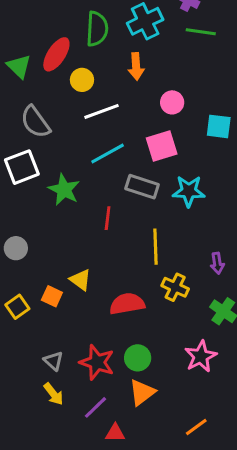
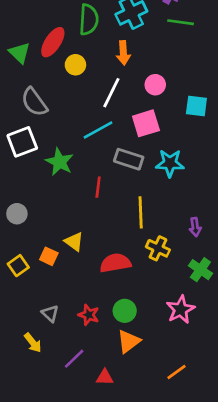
white line: (102, 111) -> (111, 93), moved, turned -44
red star: (97, 362) -> (89, 315), size x0.7
yellow arrow: (53, 394) -> (33, 343), moved
purple line: (96, 407) -> (74, 359), moved

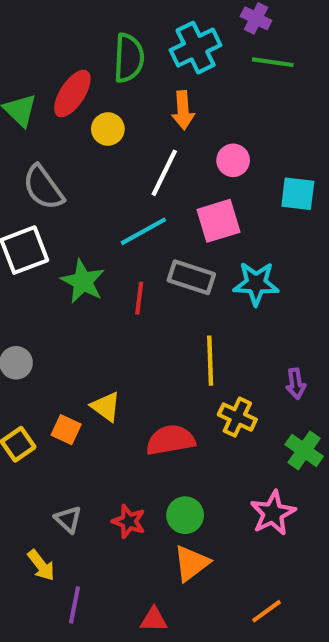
red line: (98, 187) -> (139, 298), moved
purple line: (74, 359) -> (74, 605), moved, turned -35

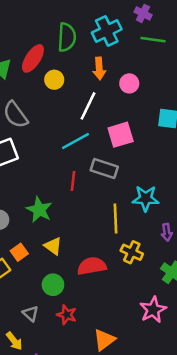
pink circle: (233, 160) -> (129, 83), moved
green star: (83, 281) -> (39, 210), moved
cyan star: (256, 283) -> (146, 198), moved
orange square: (66, 430) -> (19, 252), moved, turned 30
green circle: (185, 515) -> (53, 285), moved

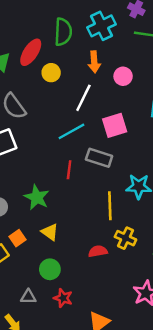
red semicircle: (92, 266) -> (98, 251), moved, size x0.7
gray triangle: (30, 313) -> (28, 297), turned -42

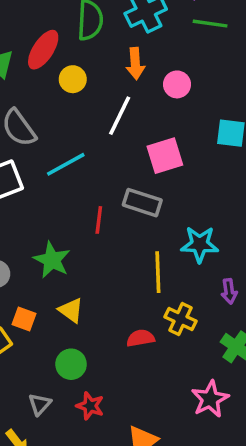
cyan line: (71, 131) -> (66, 164), moved
orange square: (18, 238) -> (24, 319), turned -35
gray triangle: (28, 297) -> (40, 404), turned -49

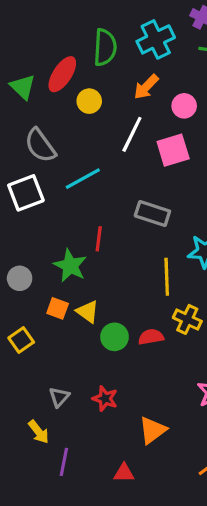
orange arrow: (135, 64) -> (146, 87), turned 48
pink square: (165, 156) -> (173, 150), moved
red line: (99, 220) -> (99, 239), moved
orange square: (24, 319) -> (58, 308), moved
green circle: (71, 364) -> (115, 337), moved

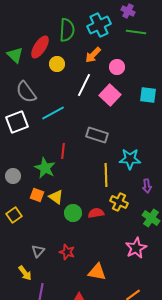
pink square: (173, 150) -> (110, 95), turned -30
orange triangle: (152, 430) -> (97, 272), turned 48

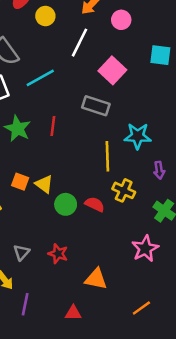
pink square: (110, 95) -> (112, 70), moved
green star: (45, 168) -> (18, 129), moved
red semicircle: (96, 213) -> (95, 204), turned 35

